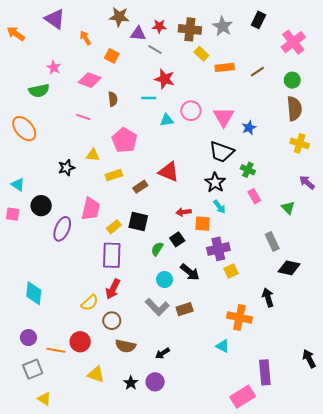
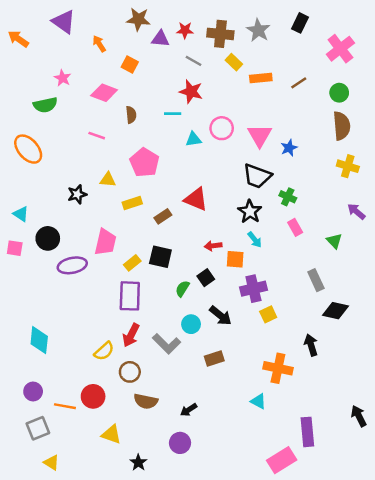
gray line: (155, 49) -> (193, 61), moved
purple ellipse: (62, 229) -> (72, 265), turned 55
gray L-shape: (157, 307) -> (167, 344), moved
black star: (131, 383) -> (138, 463), moved

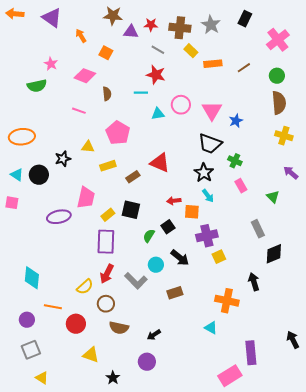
orange arrow: (18, 39) -> (15, 14), moved, turned -30
orange ellipse: (28, 149) -> (22, 137), moved, turned -55
black circle: (48, 238) -> (39, 175), moved
black diamond: (336, 311) -> (274, 254), turned -35
orange line: (65, 406) -> (53, 307), moved

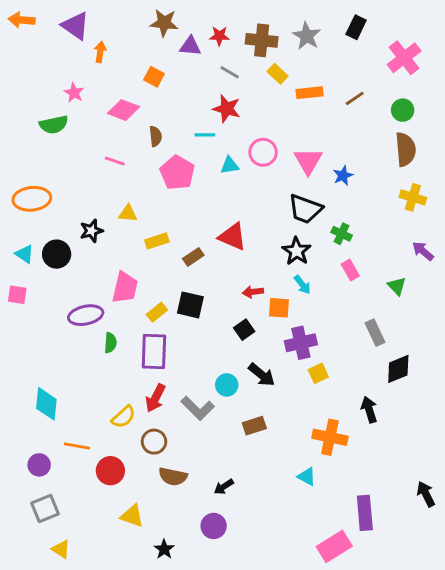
orange arrow: (81, 36) -> (100, 52), moved, turned 40
pink pentagon: (118, 133) -> (177, 173), moved
green semicircle: (149, 236) -> (110, 343), moved, turned 152

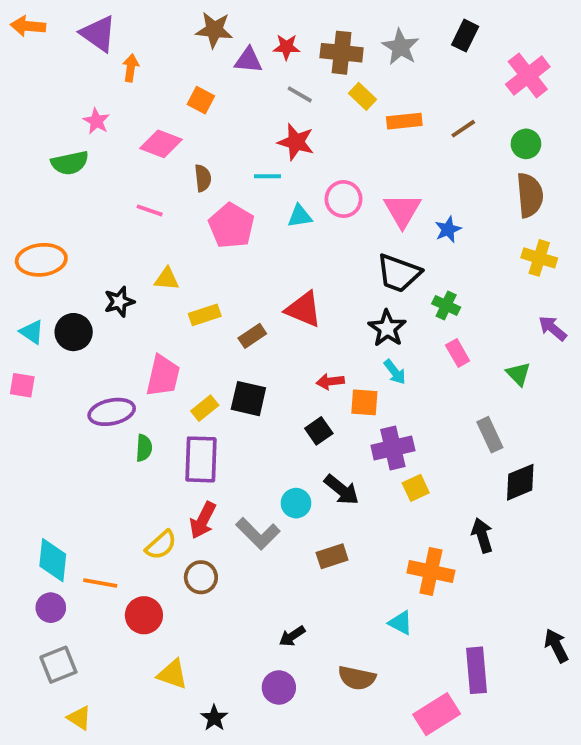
cyan diamond: (46, 404) -> (53, 560), moved
brown semicircle: (173, 477) -> (357, 678), moved

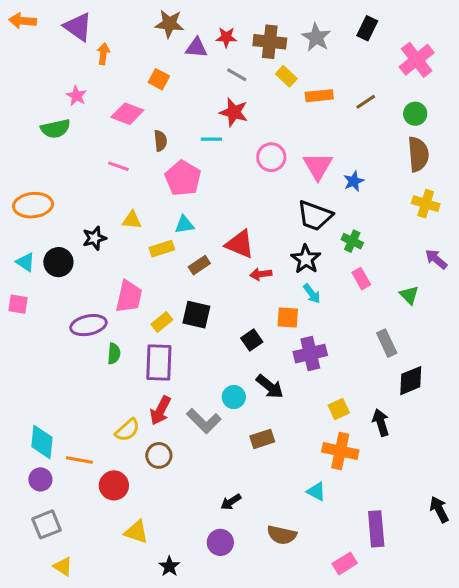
cyan triangle: (300, 216) -> (184, 225), moved
red arrow: (330, 381) -> (261, 274), moved
yellow square: (416, 488) -> (339, 409), moved
pink rectangle: (437, 714) -> (345, 563), size x0.7

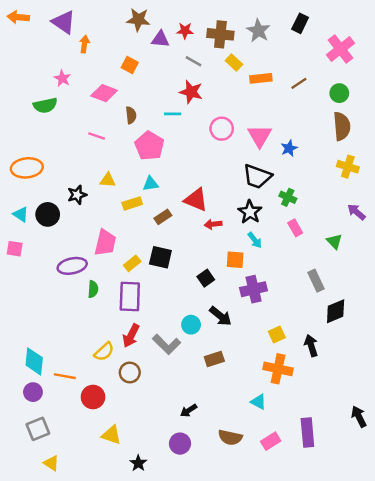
pink rectangle: (345, 563) -> (271, 441), moved

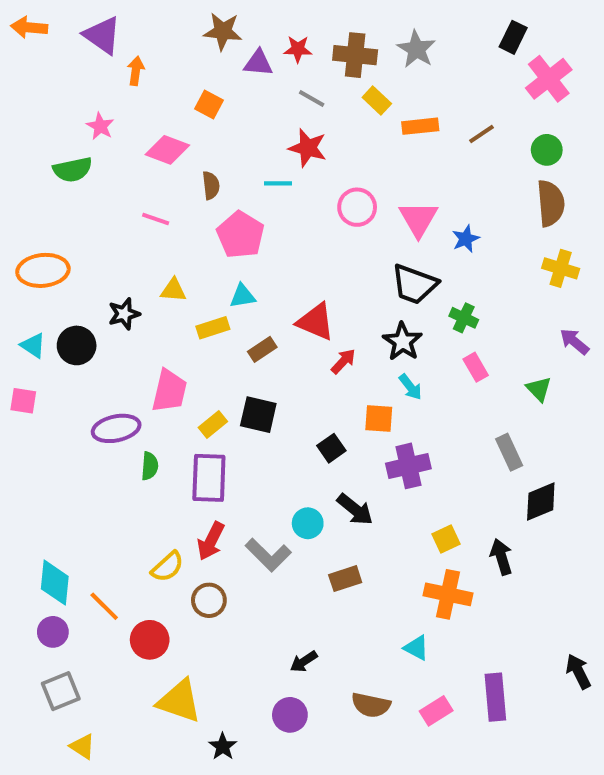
black rectangle: (300, 23) -> (513, 37), moved
red arrow: (213, 224) -> (343, 361), turned 140
orange line: (65, 376) -> (104, 606), turned 35
yellow triangle: (111, 435) -> (179, 701), size x1.4

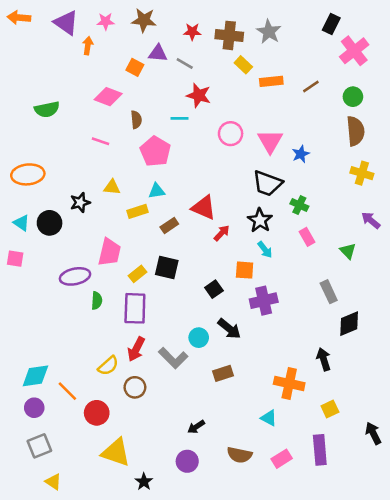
purple triangle: (258, 63) -> (158, 53), moved
gray line: (312, 99) -> (185, 64), moved
pink star: (100, 126) -> (106, 21), moved, turned -30
yellow square: (446, 539) -> (330, 409), moved
cyan diamond: (55, 583) -> (35, 376), turned 76

